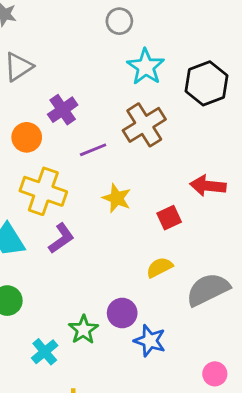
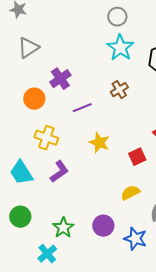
gray circle: (119, 21) -> (117, 17), moved
brown cross: (144, 125) -> (119, 90), size x0.6
yellow cross: (43, 191) -> (46, 138), size x0.7
green star: (83, 330) -> (63, 228), moved
blue star: (150, 341) -> (135, 239), moved

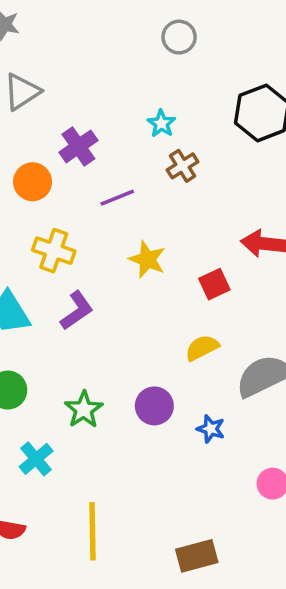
cyan star: (120, 48) -> (161, 124), moved, size x0.6
blue star: (135, 239) -> (211, 429), size x0.7
cyan cross: (47, 254) -> (36, 459), moved

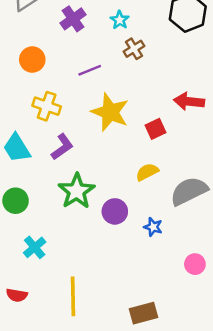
purple cross: (78, 146) -> (73, 19), moved
yellow star: (147, 259) -> (110, 112), size x1.5
green star: (84, 409) -> (77, 191), moved, size x1.4

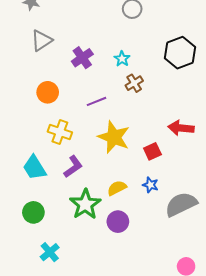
yellow semicircle: (147, 172) -> (117, 188), moved
blue star: (153, 227) -> (150, 185), moved

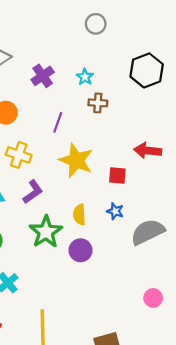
brown cross: (134, 83) -> (98, 103), turned 36
purple line: (97, 101) -> (58, 122), turned -48
red square: (152, 151) -> (117, 176), turned 30
yellow semicircle: (117, 188) -> (79, 215), turned -66

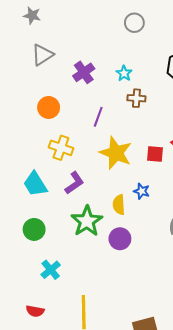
red square: (117, 176) -> (155, 154), moved
blue star: (115, 211) -> (142, 191), moved

